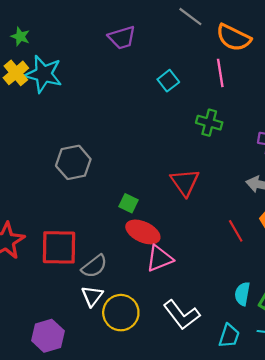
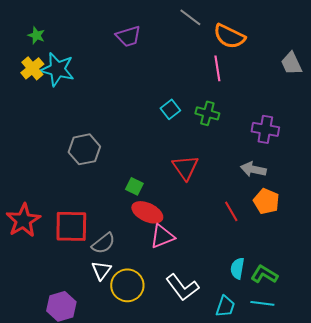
cyan square: (168, 81) -> (170, 109), moved

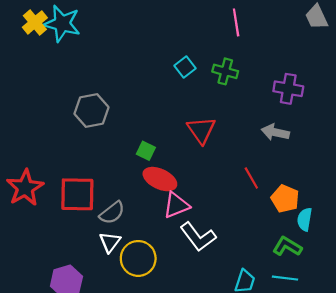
orange pentagon: (266, 201) -> (285, 199), moved
cyan semicircle: (237, 268) -> (305, 219), moved
white L-shape: (182, 287) -> (198, 237), moved

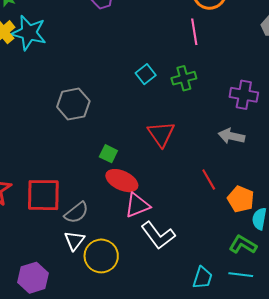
green cross: (225, 71) -> (184, 78), turned -30
gray hexagon: (91, 111) -> (73, 104), moved

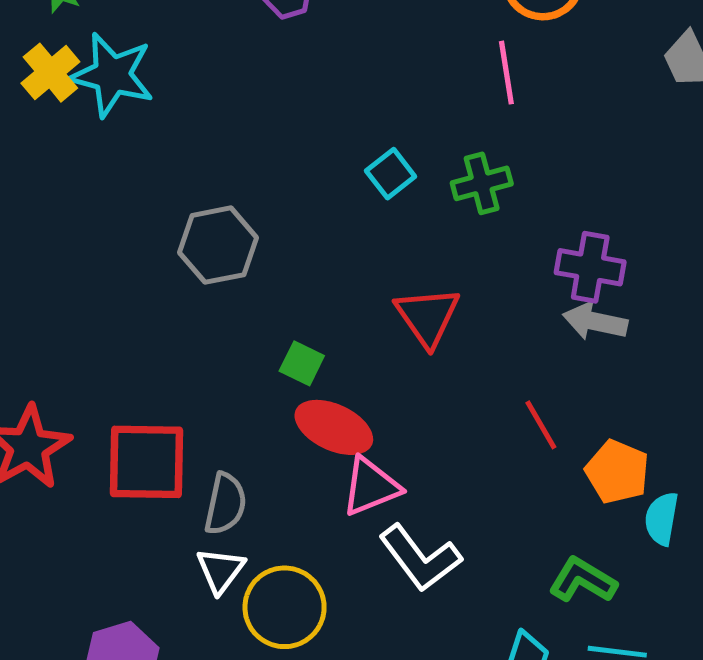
purple cross: (244, 95) -> (590, 267), moved
gray semicircle: (76, 213) -> (225, 504), turned -40
green L-shape: (243, 245) -> (583, 580), moved

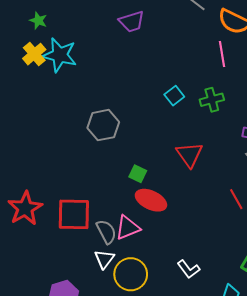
pink triangle: (371, 487) -> (128, 228), moved
gray semicircle: (225, 504) -> (106, 232), turned -40
white L-shape: (420, 558) -> (189, 269), moved, size x0.7

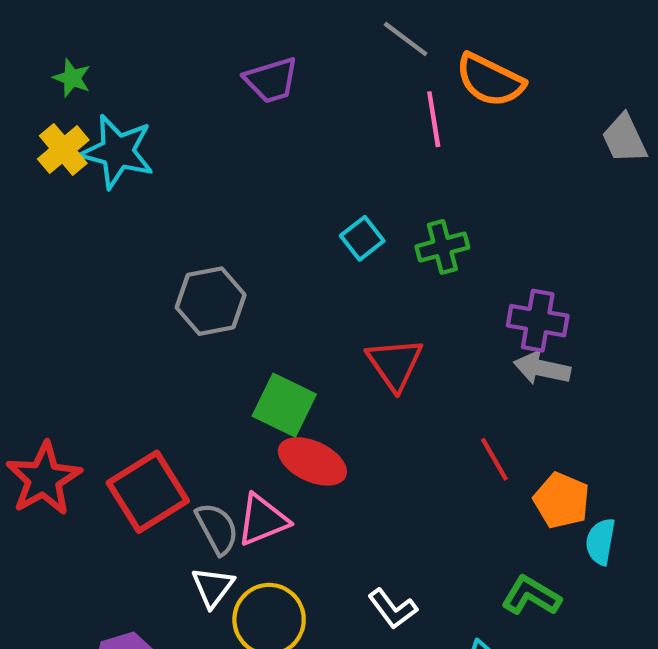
pink line: (222, 54) -> (434, 119), moved
green square: (138, 174) -> (284, 405), size x1.6
red square: (74, 214) -> (148, 492), turned -33

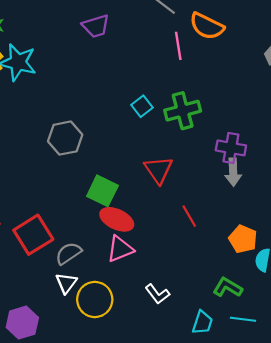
green cross: (442, 247) -> (183, 111), size x1.4
gray arrow: (542, 368) -> (233, 172), turned -104
red line: (494, 459) -> (189, 216), moved
pink triangle: (263, 520) -> (120, 249), moved
gray semicircle: (217, 529) -> (68, 253), turned -96

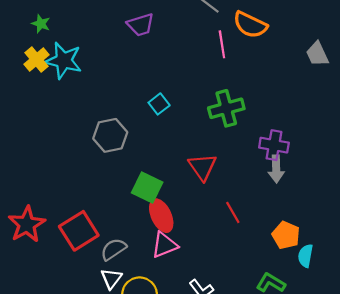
cyan square: (142, 106) -> (159, 104), moved
red ellipse: (117, 219) -> (161, 216), turned 40

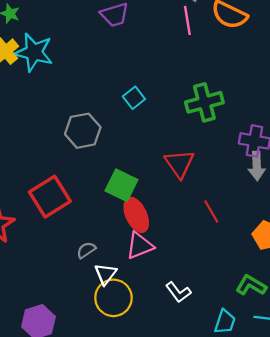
pink line: (222, 44) -> (187, 20), moved
red square: (79, 231) -> (50, 197), moved
gray semicircle: (113, 249) -> (86, 250), size x0.7
white triangle: (111, 279) -> (106, 274), moved

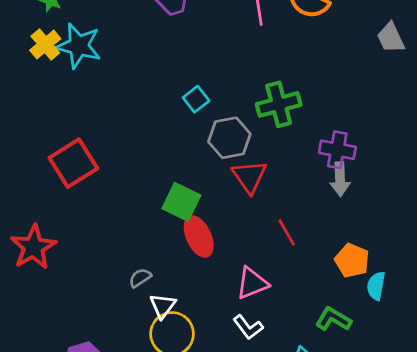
gray hexagon: (83, 131) -> (229, 138), moved
red square: (50, 197) -> (73, 163), moved
pink triangle: (140, 246) -> (252, 283), moved

